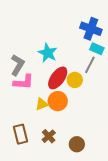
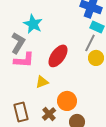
cyan star: (48, 53) -> (33, 24), moved
yellow circle: (75, 80) -> (96, 58), moved
orange circle: (58, 101) -> (67, 101), moved

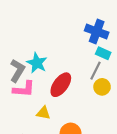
cyan star: (33, 24) -> (37, 63), moved
yellow triangle: (42, 82) -> (43, 113), turned 32

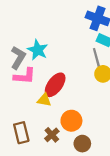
gray line: (96, 71) -> (96, 58), turned -42
red ellipse: (61, 85) -> (55, 85), moved

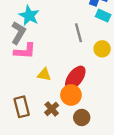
cyan star: (38, 50) -> (29, 16), moved
gray line: (96, 58) -> (78, 33), moved
red ellipse: (55, 85) -> (75, 78), moved

